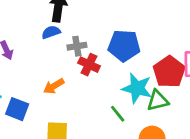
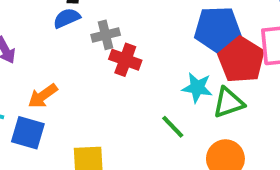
blue pentagon: (124, 46) -> (218, 29), moved
orange arrow: (54, 86) -> (43, 96), moved
cyan star: (137, 88) -> (197, 88), size x0.7

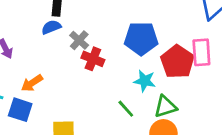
blue pentagon: (218, 29) -> (141, 39), moved
gray cross: (106, 35) -> (79, 40), turned -36
green triangle: (228, 103) -> (165, 107), moved

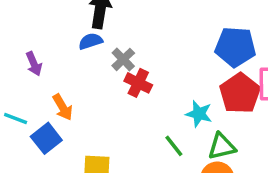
blue pentagon: (141, 39) -> (235, 47), moved
orange arrow: (32, 83) -> (63, 107), turned -90
blue square: (20, 110) -> (46, 138), turned 30

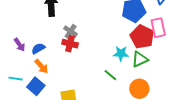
blue semicircle: (91, 41) -> (38, 48), moved
red cross: (138, 83) -> (70, 44), moved
green triangle: (222, 147) -> (140, 59), moved

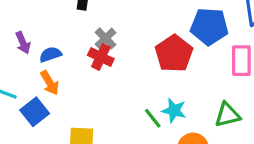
red pentagon: (142, 37) -> (174, 54), moved
cyan star: (121, 54) -> (174, 110), moved
green triangle: (140, 59) -> (227, 115), moved

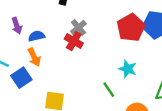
red pentagon: (174, 54) -> (131, 28), moved
cyan star: (174, 110) -> (128, 69), moved

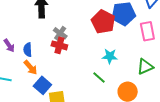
blue semicircle: (36, 36) -> (28, 50), turned -64
blue square: (21, 78) -> (42, 85), moved

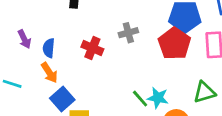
red pentagon: (103, 22) -> (174, 44), moved
gray cross: (60, 33) -> (128, 33), moved, turned 32
cyan star: (110, 56) -> (158, 98), moved

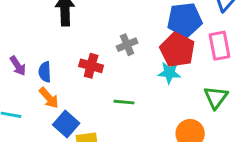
green triangle: (204, 92) -> (216, 97), turned -30
cyan star: (158, 98) -> (169, 73), moved
green line: (140, 99) -> (124, 102), moved, turned -36

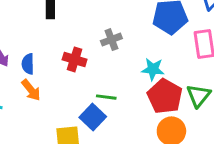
red pentagon: (177, 50) -> (165, 96), moved
blue square: (66, 124) -> (93, 117), moved

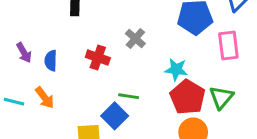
gray cross: (111, 40) -> (135, 39), turned -30
orange arrow: (31, 90) -> (45, 98), moved

